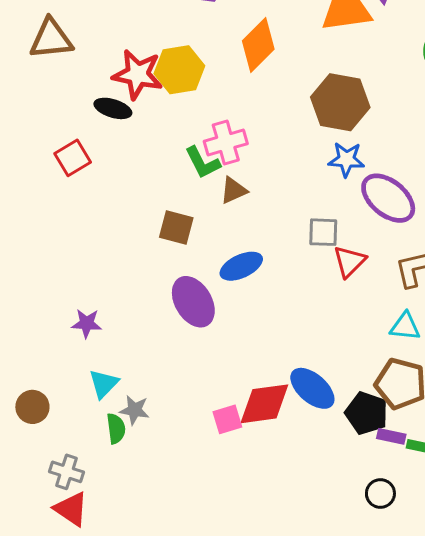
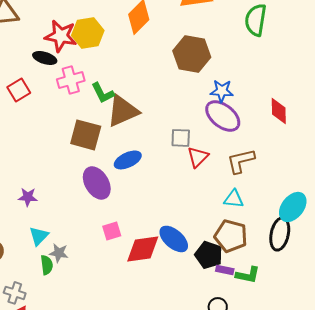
pink cross: (226, 142) -> (71, 80), moved
blue star: (346, 159) -> (222, 91), moved
brown triangle: (234, 190) -> (123, 111), size x1.8
brown square: (176, 228) -> (86, 135), size x1.4
pink square: (227, 419) -> (112, 231), moved

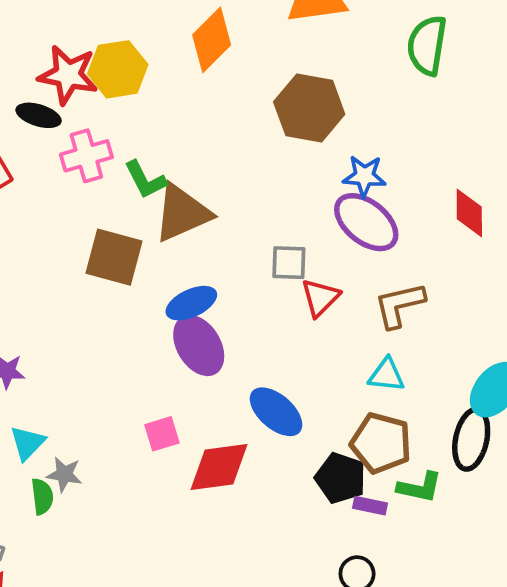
purple ellipse: (97, 183) -> (199, 345), moved
blue ellipse: (174, 239) -> (276, 412), moved
green L-shape: (248, 275) -> (420, 487), moved

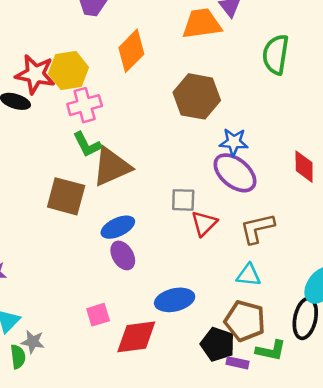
pink cross: (86, 156) -> (85, 105), moved
purple ellipse: (199, 345) -> (123, 255), size x0.7
blue ellipse: (276, 412) -> (175, 300), turned -54

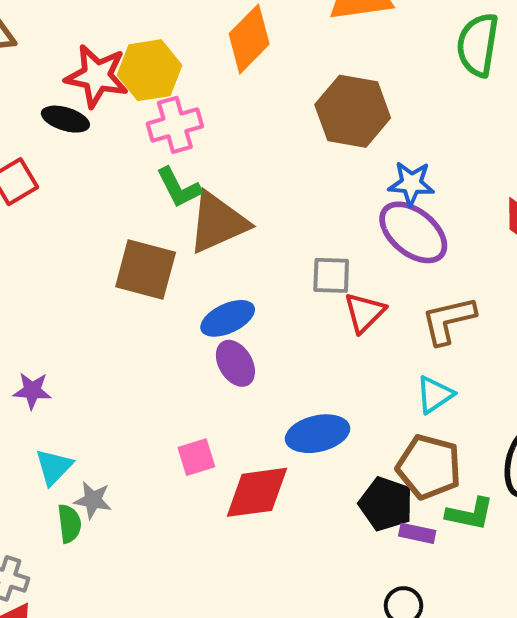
cyan triangle: (249, 275) -> (435, 395), turned -40

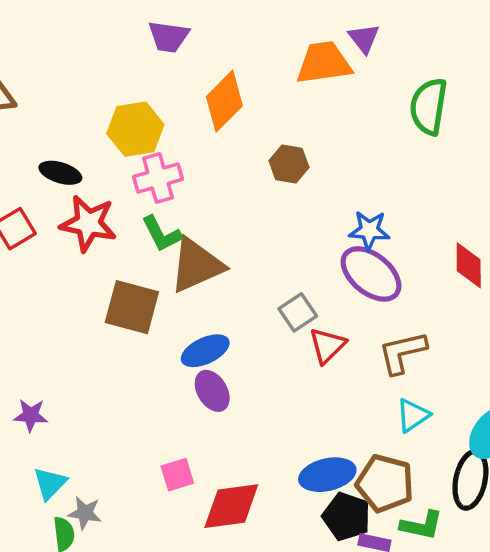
red star: (97, 76) -> (88, 223), moved
brown hexagon: (353, 111) -> (289, 164), moved, size x0.6
gray square: (331, 275) -> (298, 312), turned -36
cyan triangle: (435, 395) -> (413, 415), moved
blue ellipse: (318, 434) -> (327, 475), moved

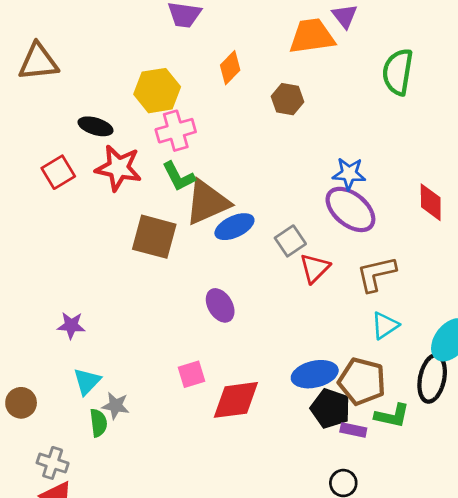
orange diamond: (224, 101) -> (230, 68), size x0.7
brown hexagon: (289, 164) -> (287, 99), moved
blue ellipse: (205, 351) -> (234, 227), moved

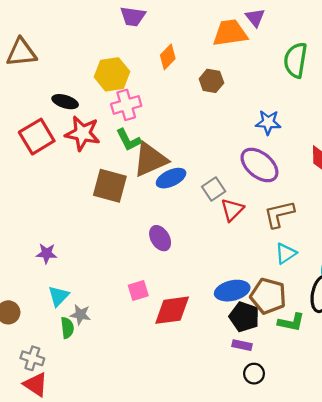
red square: (58, 172) -> (37, 137), size x1.4
blue star: (349, 174) -> (268, 122), moved
purple rectangle: (353, 430) -> (242, 345), moved

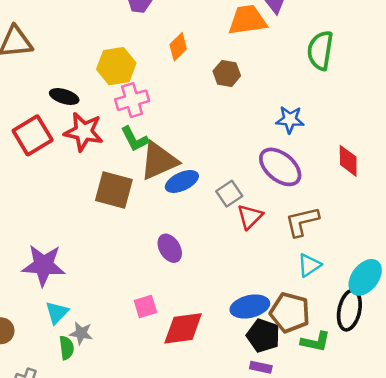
purple star: (47, 253) -> (44, 265), size x1.8

